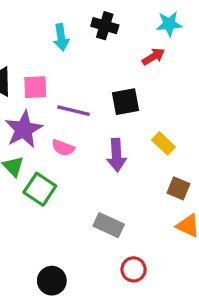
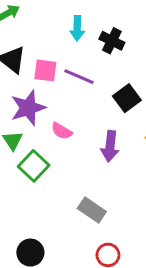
black cross: (105, 26) -> (112, 41), moved
black square: (126, 102) -> (127, 98), turned -36
purple line: (73, 111) -> (79, 77), moved

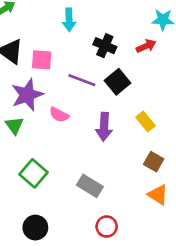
black cross: (112, 41) -> (105, 46), moved
purple line: (79, 77) -> (82, 80), moved
green square: (34, 166) -> (34, 173), moved

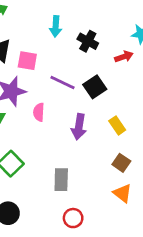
black cross: (105, 46) -> (88, 41), moved
pink semicircle: (59, 115) -> (39, 112), turned 60
gray rectangle: (90, 186) -> (61, 180), turned 55

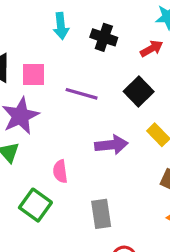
black square: (95, 87) -> (139, 91), moved
pink semicircle: (39, 112) -> (60, 171), moved
purple arrow: (79, 127) -> (111, 145), turned -95

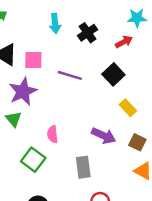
black cross: (104, 37) -> (88, 33), turned 36
purple arrow: (111, 145) -> (104, 136), moved, turned 30

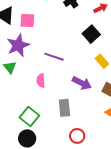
purple line: (70, 75) -> (54, 57), moved
green square: (33, 160) -> (29, 116), moved

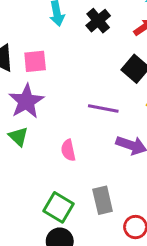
purple line: (54, 57) -> (103, 109), moved
gray rectangle: (64, 108) -> (103, 200), moved

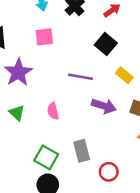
pink square: (35, 61) -> (44, 37), moved
green triangle: (18, 136) -> (17, 113), moved

